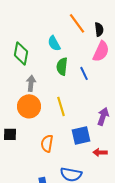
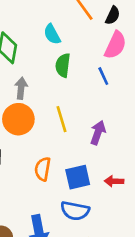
black semicircle: (99, 29) -> (113, 15), turned 32
blue line: (84, 73) -> (103, 76), moved
purple arrow: (103, 116) -> (98, 133), moved
blue square: (81, 135) -> (78, 177), moved

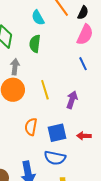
cyan semicircle: (52, 34) -> (38, 18), moved
green semicircle: (63, 65) -> (35, 44), moved
blue line: (103, 76) -> (83, 64), moved

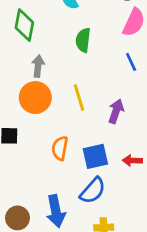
green semicircle: (35, 44) -> (83, 40), moved
blue semicircle: (55, 158) -> (93, 191), turned -60

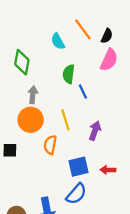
blue line: (131, 62) -> (83, 91), moved
orange semicircle: (60, 148) -> (50, 145), moved

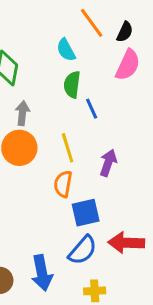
cyan semicircle: (58, 41) -> (66, 50), moved
orange semicircle: (50, 145) -> (63, 184), moved
red arrow: (108, 170) -> (126, 243), moved, size x1.6

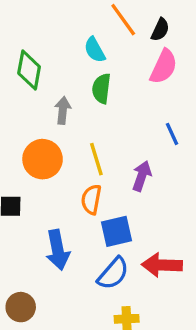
blue line: (92, 109) -> (172, 134), moved
gray arrow: (22, 113) -> (63, 110), moved
blue arrow: (42, 273) -> (58, 250), moved

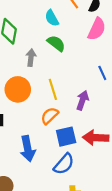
green semicircle: (101, 88) -> (56, 43), turned 120
orange semicircle: (91, 199) -> (50, 116), turned 36
red arrow: (162, 265) -> (96, 138), moved

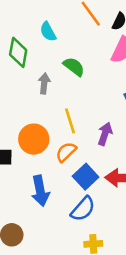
cyan semicircle: (52, 18) -> (48, 32), moved
orange circle: (18, 89) -> (34, 139), moved
blue square: (66, 137) -> (86, 177), turned -30

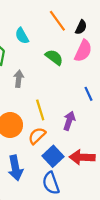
green semicircle: (74, 67) -> (54, 57), moved
blue semicircle: (83, 209) -> (51, 183), turned 120

